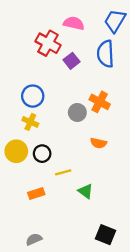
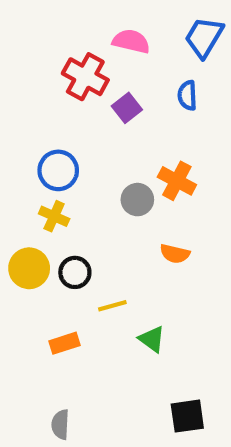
blue semicircle: (106, 54) -> (187, 95), size x0.6
black square: (106, 235) -> (187, 416), turned -30
gray semicircle: (34, 239) -> (60, 424), turned -63

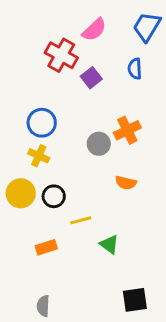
pink semicircle: (131, 41) -> (94, 30), turned 124
orange cross: (177, 181) -> (127, 130), turned 36

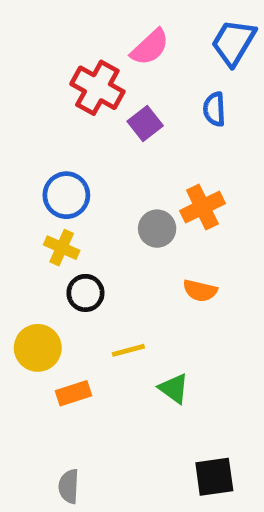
yellow circle: (21, 193) -> (38, 348), moved
black circle: (54, 196) -> (85, 293), moved

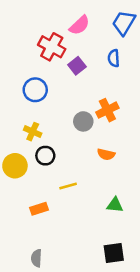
blue circle: (66, 195) -> (35, 90), moved
yellow circle: (38, 348) -> (15, 166), moved
green triangle: (174, 388) -> (115, 205), moved, turned -30

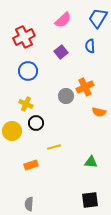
red cross: (52, 47) -> (24, 37), moved, turned 35
orange semicircle: (106, 154) -> (99, 112), moved

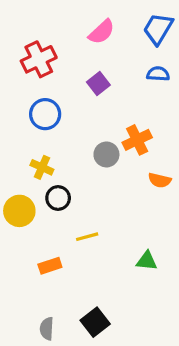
blue semicircle: (90, 46) -> (158, 74), moved, turned 96
black square: (90, 200) -> (95, 322), moved, turned -30

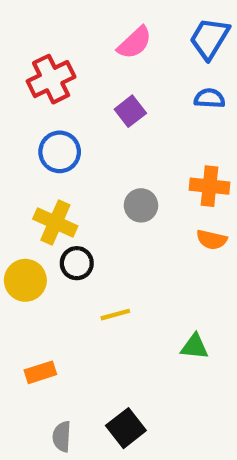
orange cross: (137, 140) -> (209, 186), moved, turned 32
yellow cross: (42, 167) -> (55, 223), size x1.4
orange rectangle: (50, 266) -> (40, 372), moved

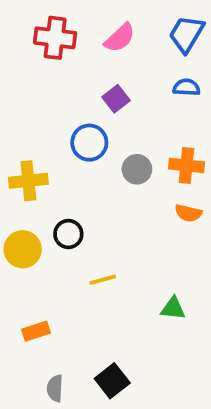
red cross: (51, 79) -> (55, 38), moved, turned 33
blue circle: (60, 152) -> (89, 143), moved
gray circle: (141, 205) -> (137, 169), moved
yellow cross: (55, 223) -> (28, 181), moved, turned -30

